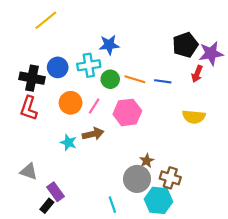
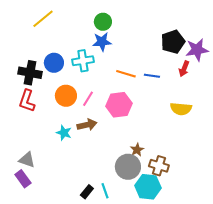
green circle: (110, 79) -> (103, 22), moved
purple rectangle: (56, 192) -> (23, 179), moved
black rectangle: (47, 206) -> (87, 192), moved

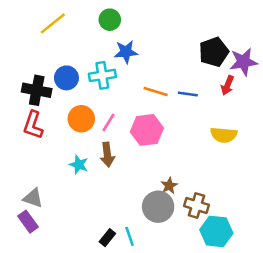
green circle: (103, 22) -> (110, 20), moved
brown arrow: (87, 125) -> (107, 155), turned 96
cyan hexagon: (148, 187) -> (216, 231), moved

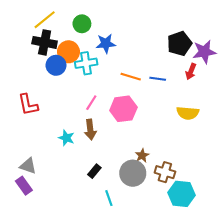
green circle: (110, 20) -> (82, 24), moved
black cross: (37, 90) -> (45, 42), moved
orange circle: (81, 119) -> (68, 52), moved
red L-shape: (33, 125) -> (28, 105), turned -30
black rectangle: (107, 238) -> (94, 171), moved

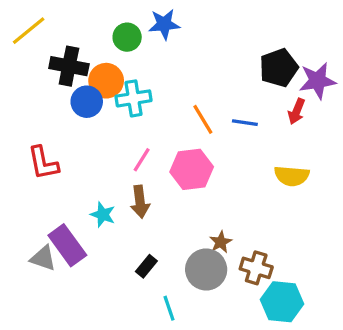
yellow line: (45, 20) -> (29, 31), moved
blue star: (106, 44) -> (164, 24), moved
orange line: (131, 77) -> (203, 119), turned 42
purple rectangle: (24, 186) -> (67, 245), moved, size x1.4

